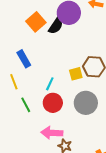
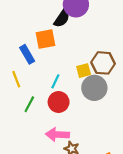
orange square: (36, 22) -> (46, 39), moved, turned 30
gray circle: (86, 103) -> (94, 88), moved
green line: (26, 105) -> (29, 104), turned 56

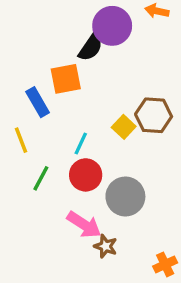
yellow square: (84, 71) -> (124, 127), turned -32
gray circle: (94, 88) -> (125, 197), moved
pink arrow: (57, 135) -> (84, 225), turned -150

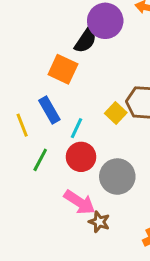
orange square: (66, 79) -> (63, 69), turned 36
blue rectangle: (38, 102) -> (49, 110), moved

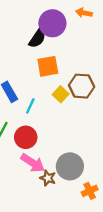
orange square: (63, 69) -> (48, 66), moved, turned -35
red circle: (81, 157) -> (26, 137), moved
gray circle: (117, 177) -> (70, 166), moved

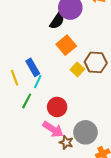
orange square: (48, 66) -> (66, 45), turned -30
cyan line: (30, 106) -> (38, 82), moved
red circle: (26, 137) -> (57, 107), moved

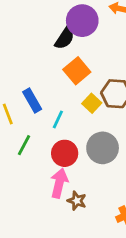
cyan line: (38, 82) -> (58, 119), moved
pink arrow: (53, 129) -> (59, 183), turned -110
gray circle: (85, 132) -> (103, 148), moved

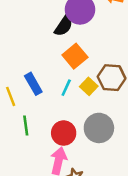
cyan line: (58, 119) -> (66, 88), moved
green line: (24, 145) -> (26, 125), turned -36

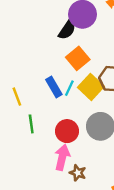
blue rectangle: (33, 84) -> (54, 87), moved
yellow square: (89, 86) -> (91, 87), size x1.5

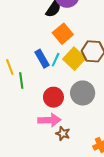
green line: (31, 124) -> (21, 80), moved
pink arrow: (62, 157) -> (49, 120), turned 75

